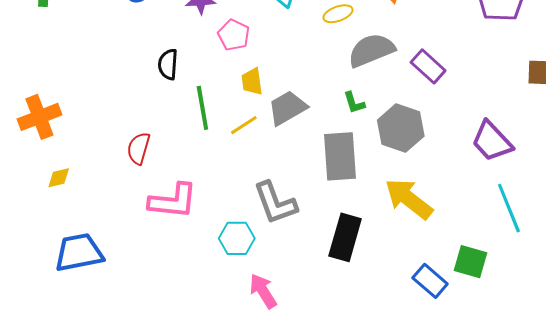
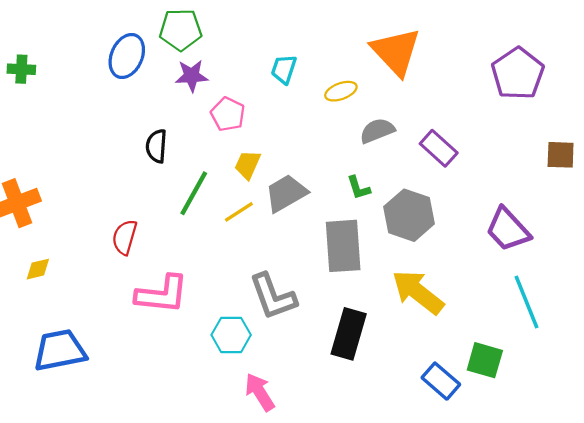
gray semicircle: (371, 50) -> (377, 131), size x0.7
yellow trapezoid: (252, 82) -> (248, 165), turned 32
green line: (202, 108) -> (194, 193), turned 39

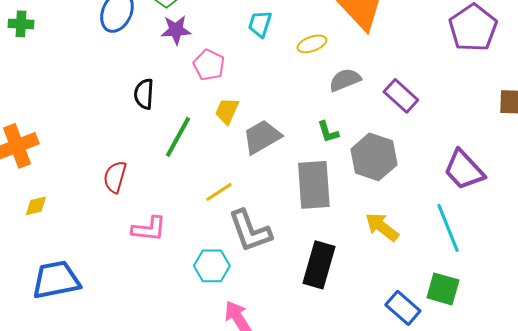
yellow line: (239, 212) -> (219, 192), moved
yellow arrow: (418, 292) -> (382, 227), size x0.7
pink L-shape: (162, 294) -> (149, 229), size x0.7
cyan line: (527, 302) -> (448, 228), moved

